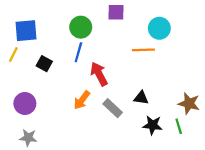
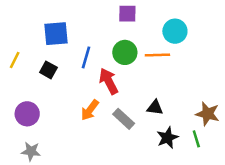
green circle: (81, 27) -> (125, 52), moved
blue square: (26, 31) -> (56, 34), moved
black star: (153, 125) -> (167, 138), turned -30

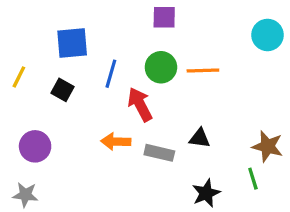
cyan circle: (175, 31) -> (268, 35), moved
orange arrow: (90, 110) -> (116, 142), turned 55
gray rectangle: (124, 119) -> (159, 153), turned -30
black star: (167, 138) -> (206, 193), moved
gray star: (31, 151) -> (25, 195), moved

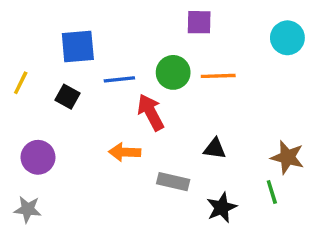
purple square: (164, 17) -> (199, 22), moved
blue line: (111, 74) -> (119, 79), turned 68
gray rectangle: (159, 153) -> (173, 182), moved

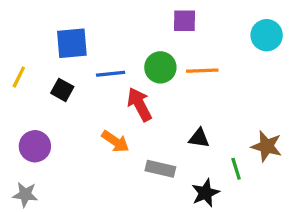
orange arrow: (125, 152) -> (115, 141), turned -148
green line: (272, 192) -> (236, 169), moved

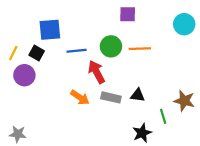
black square: (62, 90) -> (37, 53), moved
purple circle: (35, 146) -> (24, 75), moved
gray rectangle: (160, 169) -> (111, 97), moved

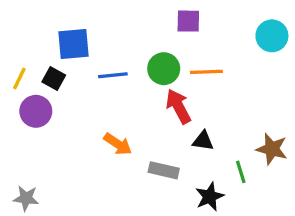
red arrow: (97, 72) -> (178, 106), moved
gray rectangle: (111, 97) -> (164, 170), moved

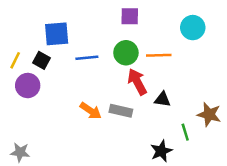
purple square: (188, 21) -> (130, 16), moved
cyan circle: (272, 36) -> (193, 28), moved
black triangle: (203, 141) -> (162, 99), moved
gray rectangle: (164, 170) -> (121, 111), moved

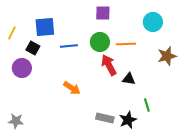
yellow line: (15, 60) -> (12, 33), moved
gray rectangle: (121, 111) -> (105, 118), moved
brown star: (209, 115) -> (167, 56), moved, turned -30

